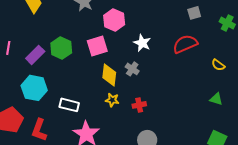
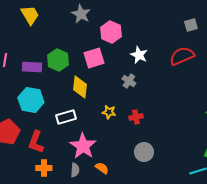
purple rectangle: (35, 55) -> (32, 67), turned 48
yellow diamond: (109, 75) -> (80, 87), moved
white rectangle: (69, 105) -> (66, 117), turned -30

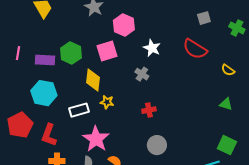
red semicircle: (182, 56) -> (195, 49), turned -125
yellow star: (109, 112) -> (107, 102), moved

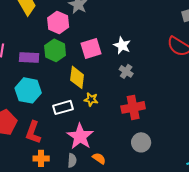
pink hexagon: (124, 25) -> (58, 22), moved
white star: (152, 48) -> (122, 45), moved
red cross: (149, 110) -> (133, 107), size x1.6

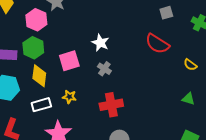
pink square: (91, 48) -> (69, 61), moved
yellow diamond: (77, 77) -> (39, 76), moved

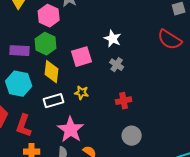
red cross: (111, 105) -> (124, 101), size x0.7

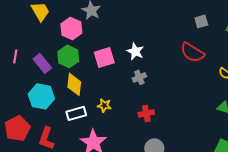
purple rectangle: (20, 51) -> (42, 63), turned 48
pink square: (82, 57) -> (104, 57), moved
gray cross: (117, 65) -> (139, 77), turned 32

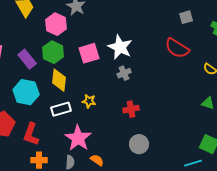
white star: (135, 51) -> (120, 47), size x1.4

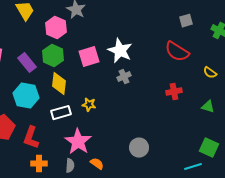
red cross: (131, 109) -> (174, 92), moved

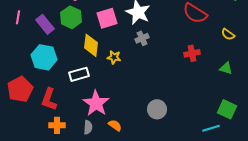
yellow diamond: (59, 84) -> (91, 45), moved
yellow star: (89, 105) -> (114, 57), moved

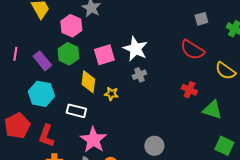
yellow semicircle: (228, 34) -> (225, 71), size x1.5
red cross: (192, 53) -> (189, 90), turned 35
green triangle: (226, 68) -> (212, 110), moved, size x1.5
white rectangle: (79, 74) -> (76, 111), turned 30

